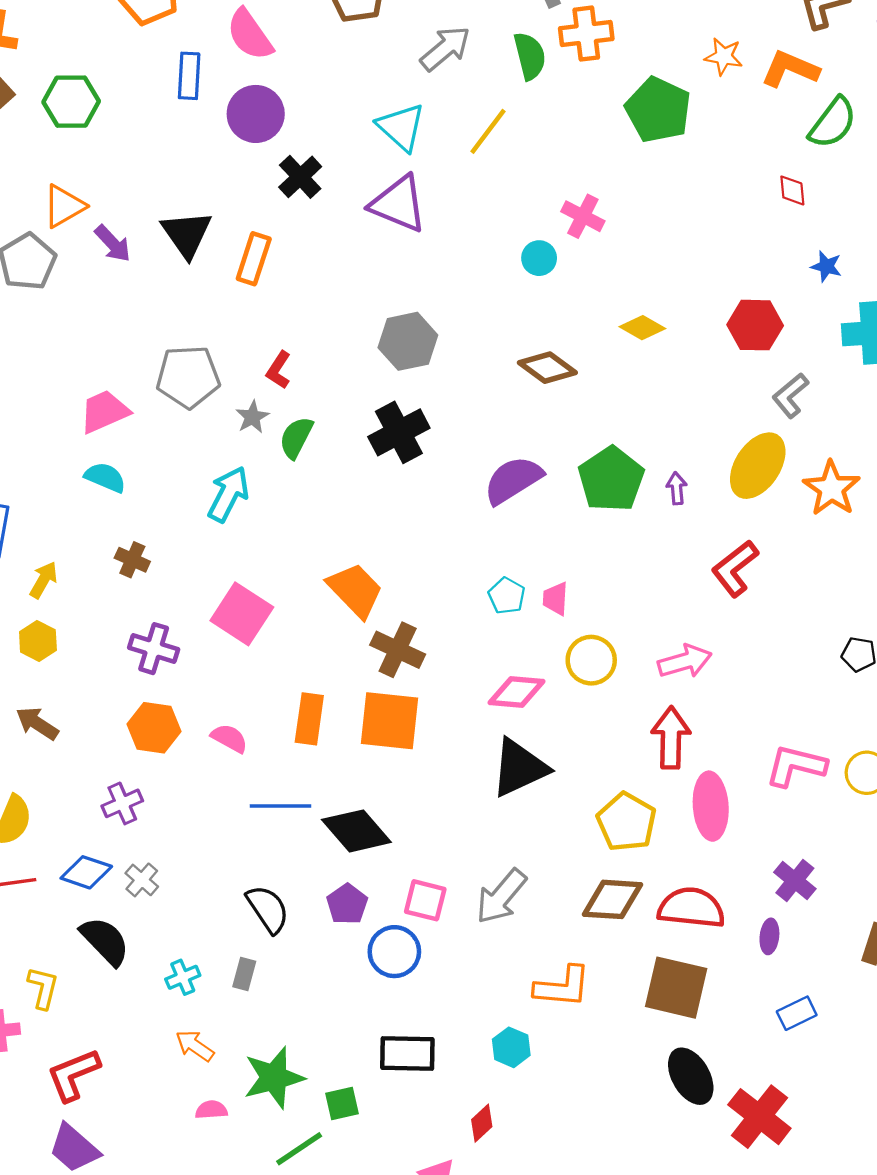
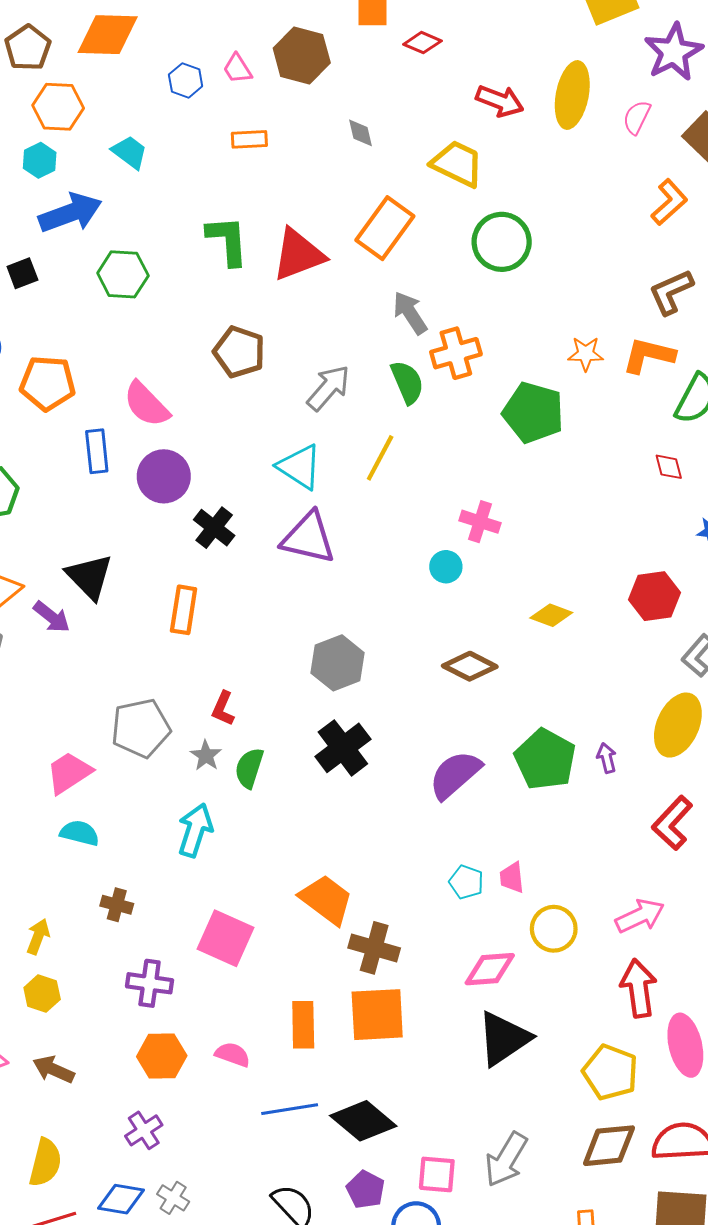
black triangle: (187, 234) -> (89, 577), moved

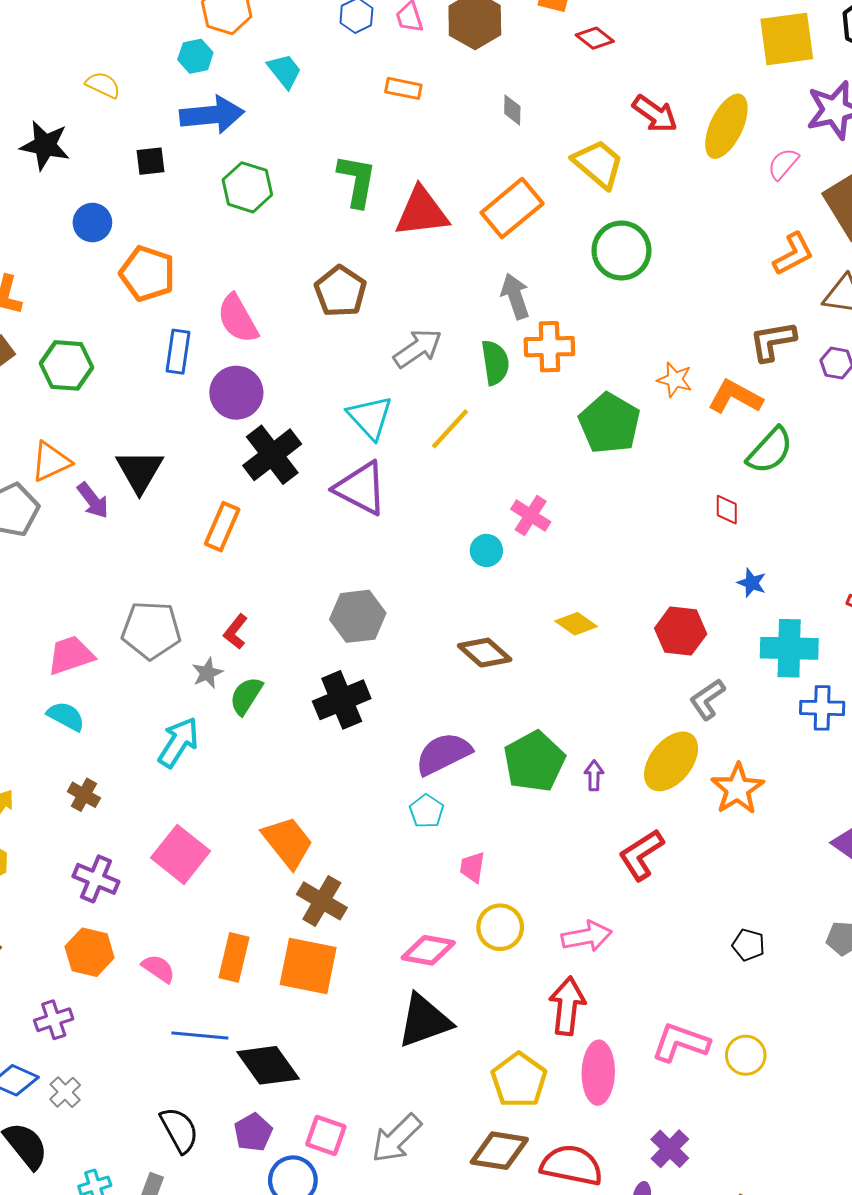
black cross: (214, 528) -> (272, 455), size x1.4
cyan pentagon: (466, 882) -> (426, 811), moved

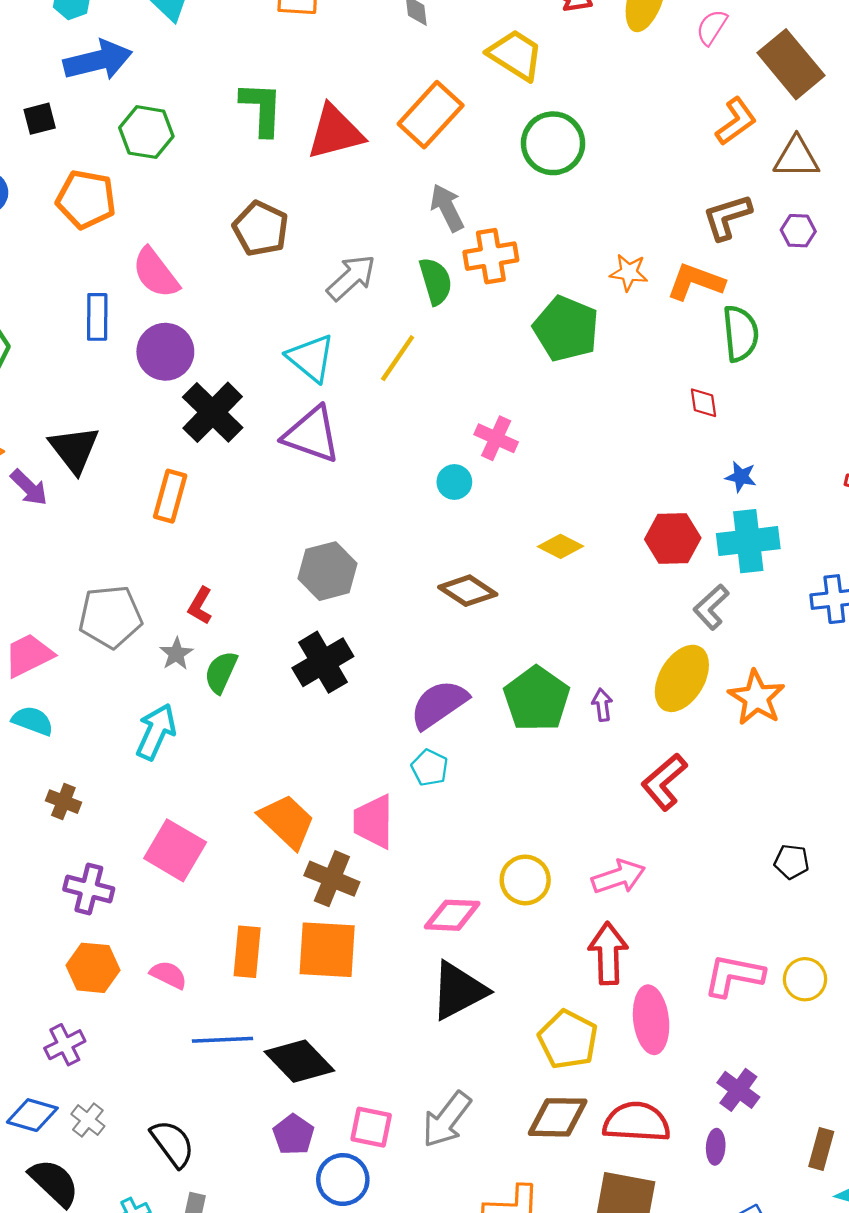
orange pentagon: (147, 274) -> (86, 199), moved
green semicircle: (770, 450) -> (740, 334), turned -40
cyan cross: (789, 648) -> (748, 541), moved
pink trapezoid: (472, 867) -> (374, 822), moved, size x1.6
black semicircle: (179, 1130) -> (173, 1144), moved

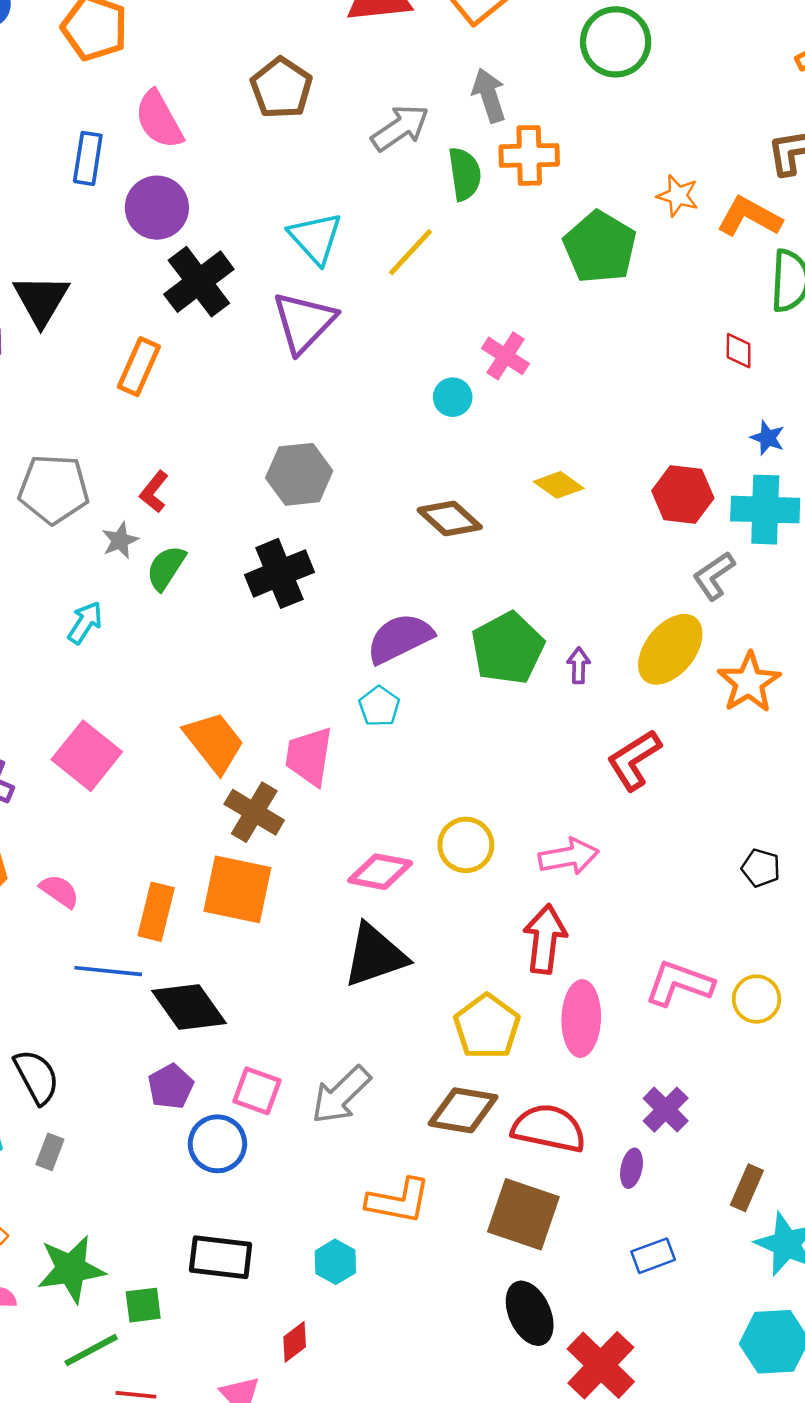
gray arrow: (351, 278) -> (400, 128), moved
purple triangle: (312, 435) -> (304, 322), turned 46
cyan arrow: (156, 732) -> (85, 623), size x0.7
orange rectangle: (247, 952) -> (156, 912), moved

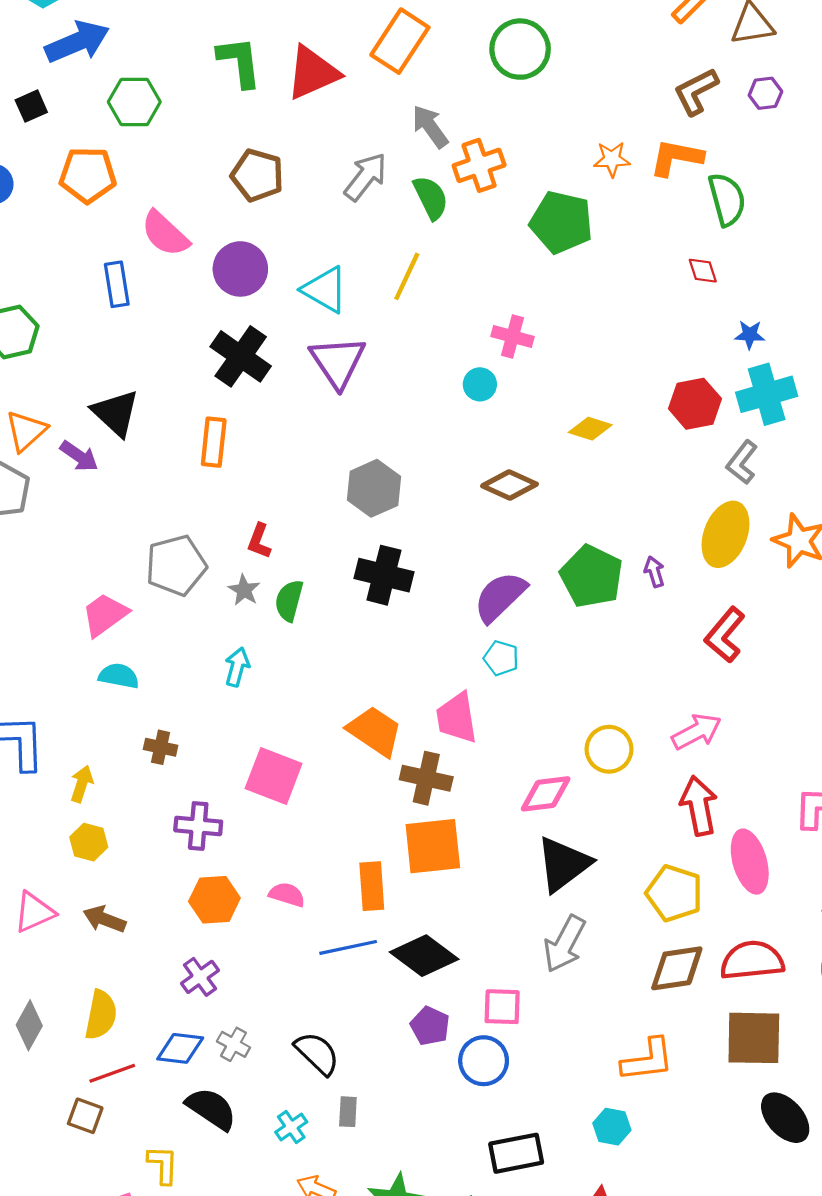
purple circle: (157, 208) -> (240, 269), moved
black cross: (279, 573) -> (384, 575), turned -36
gray arrow: (341, 1095) -> (564, 944), moved

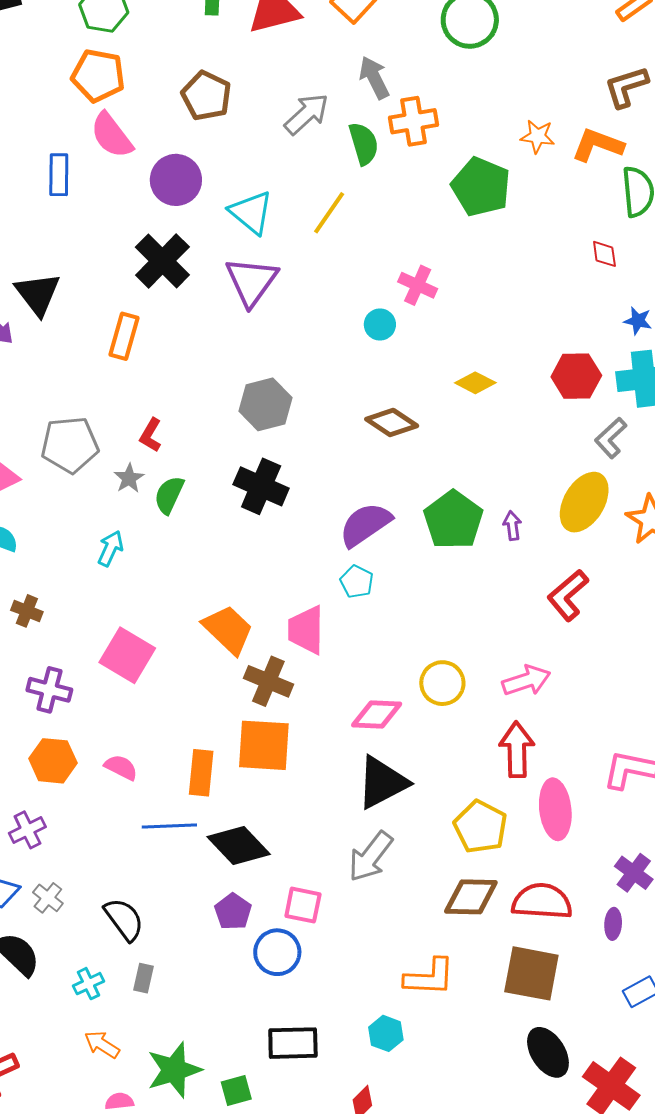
orange pentagon: (88, 175) -> (98, 75), moved

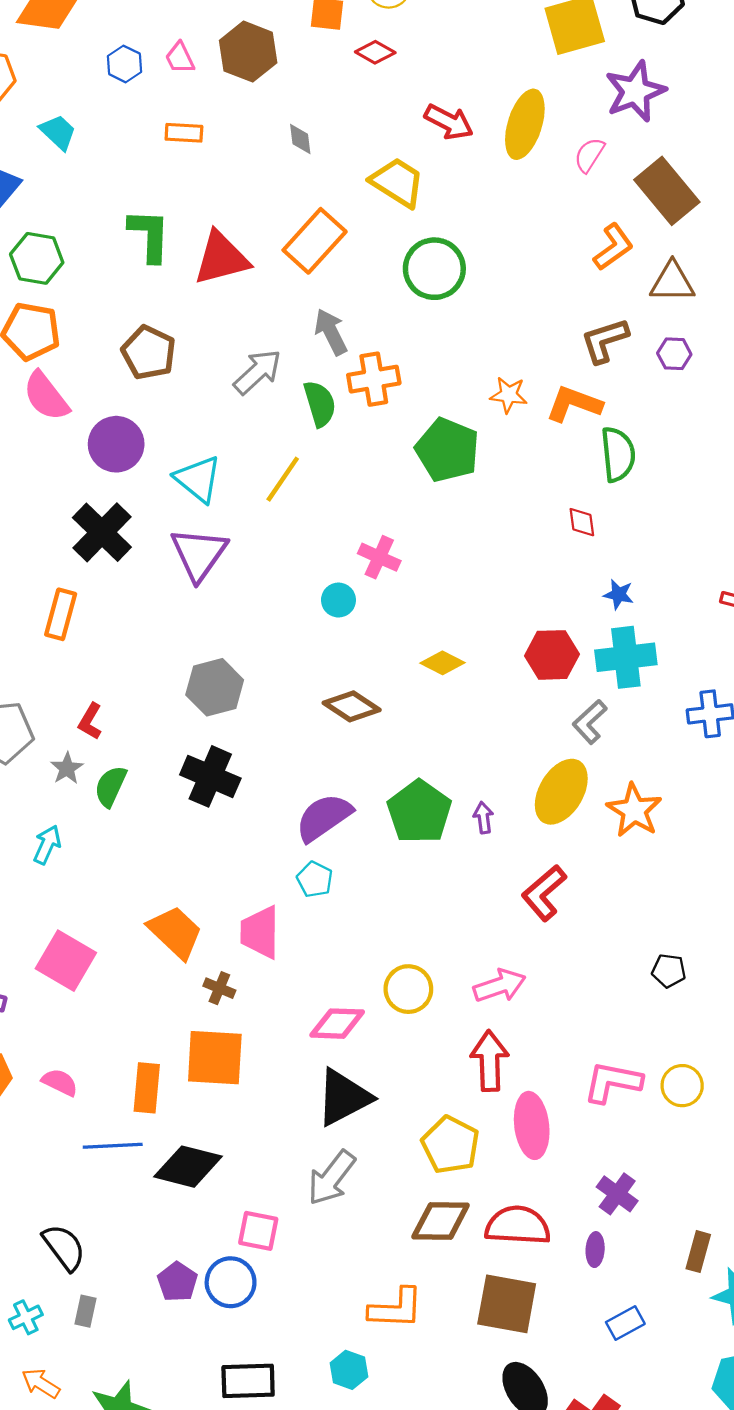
brown cross: (268, 681) -> (219, 988), size x0.6
black diamond: (239, 845) -> (188, 1167), turned -32
purple pentagon: (233, 912) -> (177, 1282), moved

